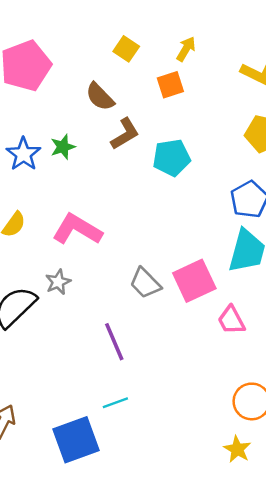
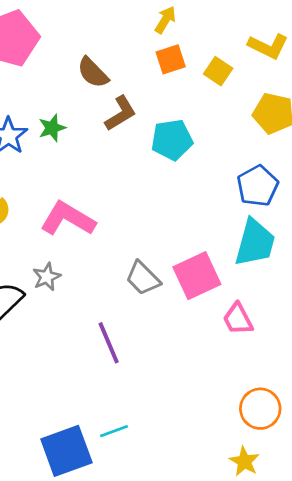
yellow square: (126, 49) -> (218, 71), moved
yellow arrow: (186, 49) -> (165, 20), moved
cyan line: (115, 403) -> (114, 431), moved

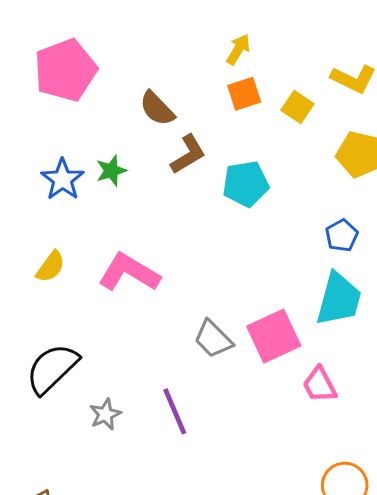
blue pentagon: (258, 186) -> (342, 236), size x0.7
gray star: (47, 277) -> (105, 414), moved

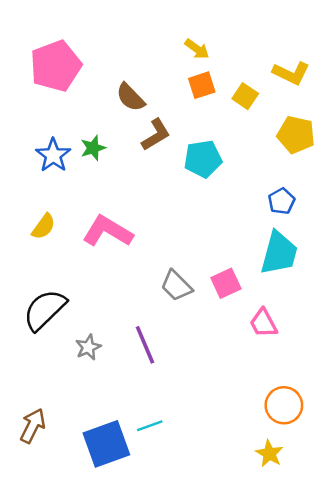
yellow arrow: (238, 49) -> (197, 49), turned 95
pink square: (274, 336) -> (226, 283), size x0.7

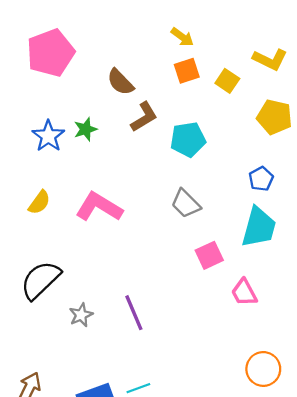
gray trapezoid: (176, 286) -> (186, 204), moved

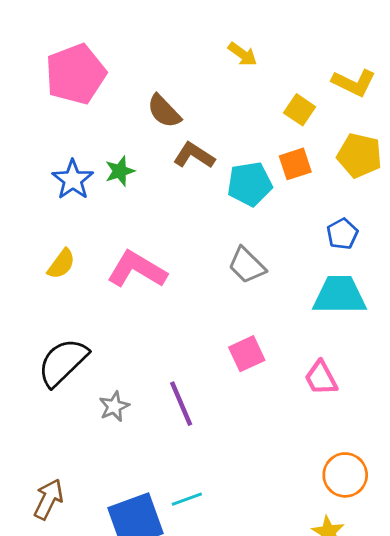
orange square: (187, 71) -> (295, 164), moved
brown L-shape: (144, 117) -> (194, 155), turned -116
cyan trapezoid: (259, 227) -> (339, 295), turned -105
pink square: (209, 255) -> (247, 354), moved

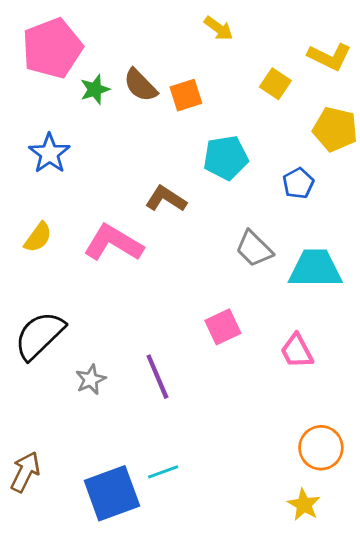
brown L-shape: (194, 155) -> (166, 199), moved
orange square: (295, 164) -> (186, 95), moved
green star: (120, 171) -> (95, 89), moved
blue pentagon: (342, 234) -> (298, 183), moved
gray trapezoid: (247, 265) -> (254, 249), moved

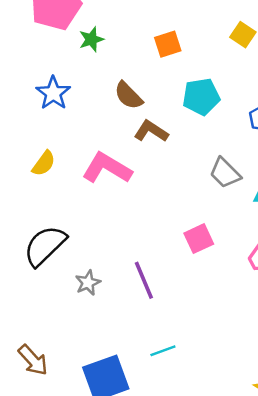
brown semicircle: (140, 85) -> (128, 95), moved
brown arrow: (25, 472) -> (33, 360), turned 112
cyan line: (163, 472) -> (163, 351), moved

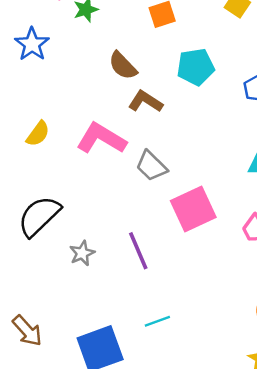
blue star: (53, 93) -> (32, 44), moved
gray trapezoid: (225, 173) -> (151, 166), moved
pink square: (199, 239) -> (193, 209), size x1.5

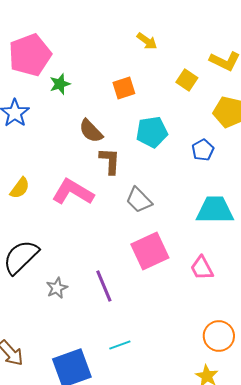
brown L-shape: (145, 102) -> (110, 161), turned 60
gray trapezoid: (151, 166) -> (139, 200), moved

